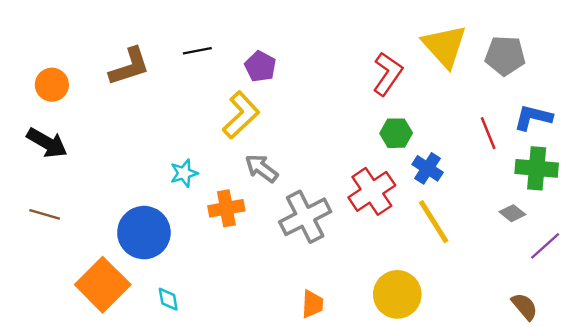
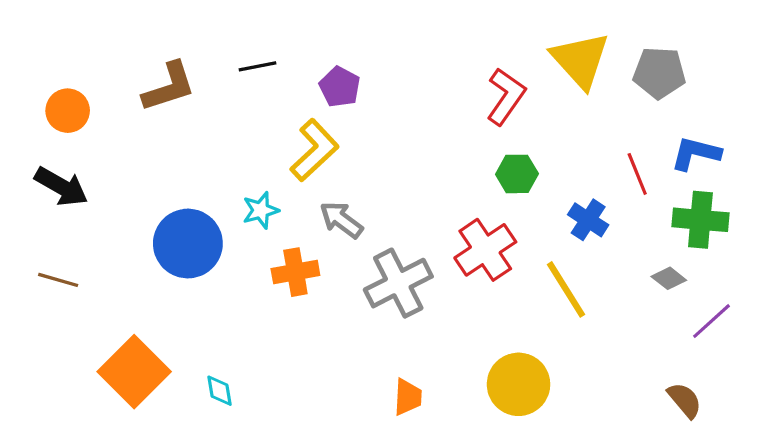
blue cross: (428, 168) -> (588, 220), moved
cyan star: (184, 173) -> (261, 210), moved
blue circle: (144, 233) -> (188, 244), moved

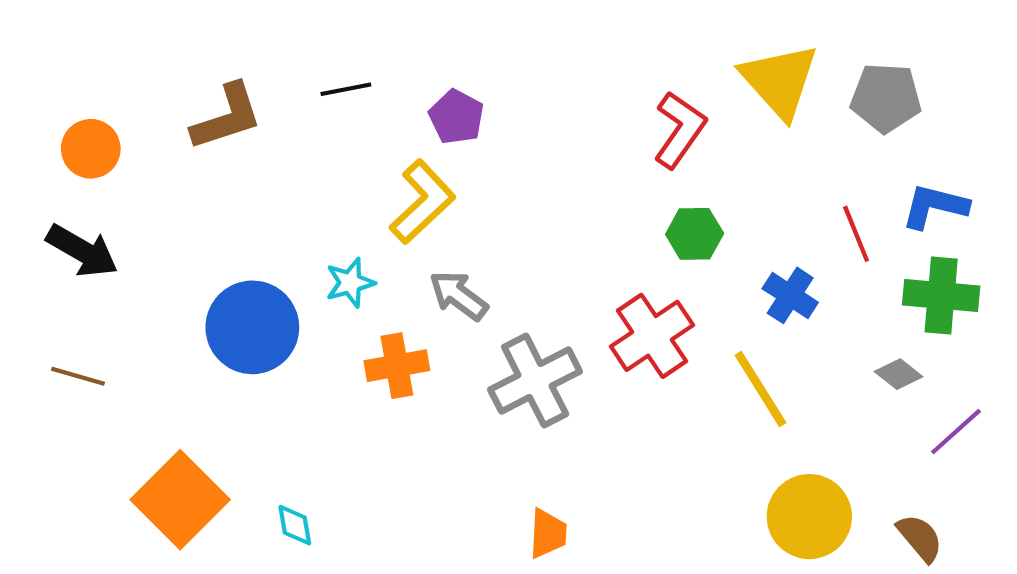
yellow circle: (519, 384) -> (809, 517), moved

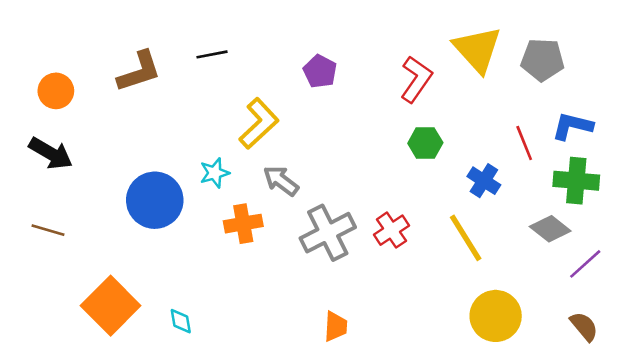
purple pentagon: (456, 117) -> (320, 71), moved
red cross: (652, 336) -> (392, 230), moved, size x0.7
gray diamond: (899, 374) -> (550, 229), size x1.4
brown semicircle: (920, 538) -> (584, 326), moved

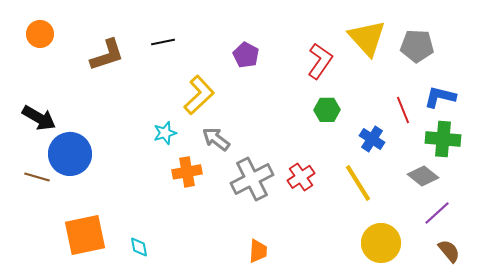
orange circle: (56, 91) -> (40, 34), moved
blue circle: (155, 200) -> (70, 154), moved
purple line: (585, 264) -> (437, 213), moved
orange square: (111, 306) -> (85, 235), turned 33

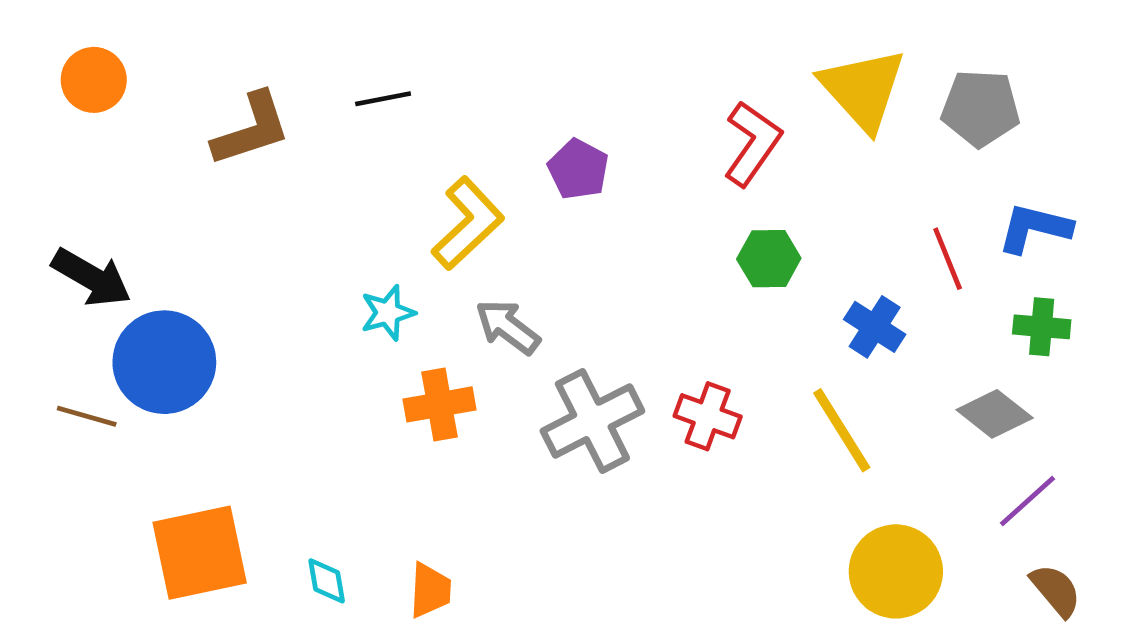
purple pentagon: (246, 55) -> (578, 169), moved
green cross: (443, 139) -> (1042, 327), size x0.7
red cross: (301, 177) -> (708, 416), turned -36
orange trapezoid: (258, 251) -> (430, 590), moved

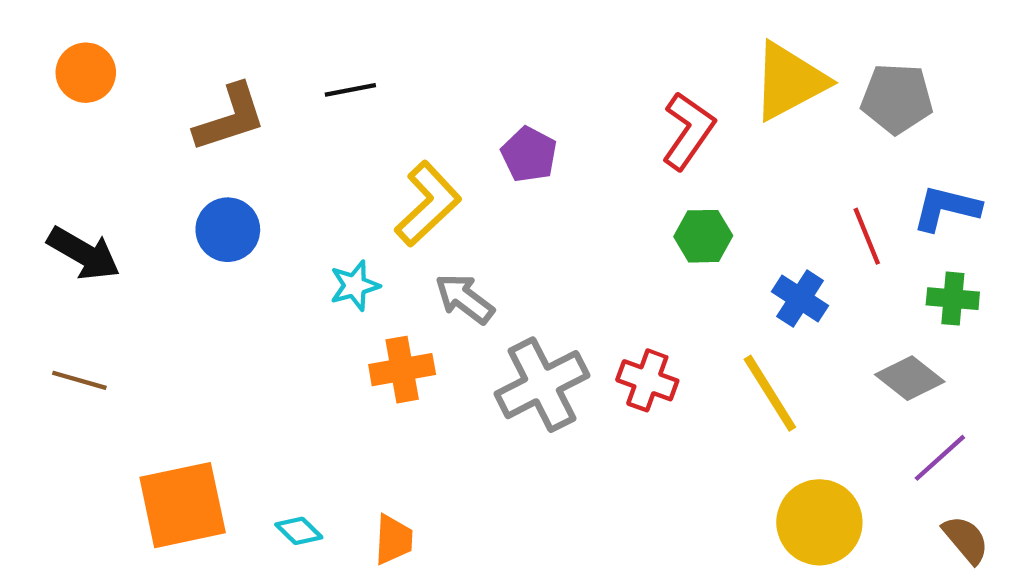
yellow triangle: (863, 89) -> (789, 81), turned 44
blue circle: (164, 362) -> (228, 230), moved, size x0.7
cyan diamond: (327, 581) -> (299, 531), turned -36

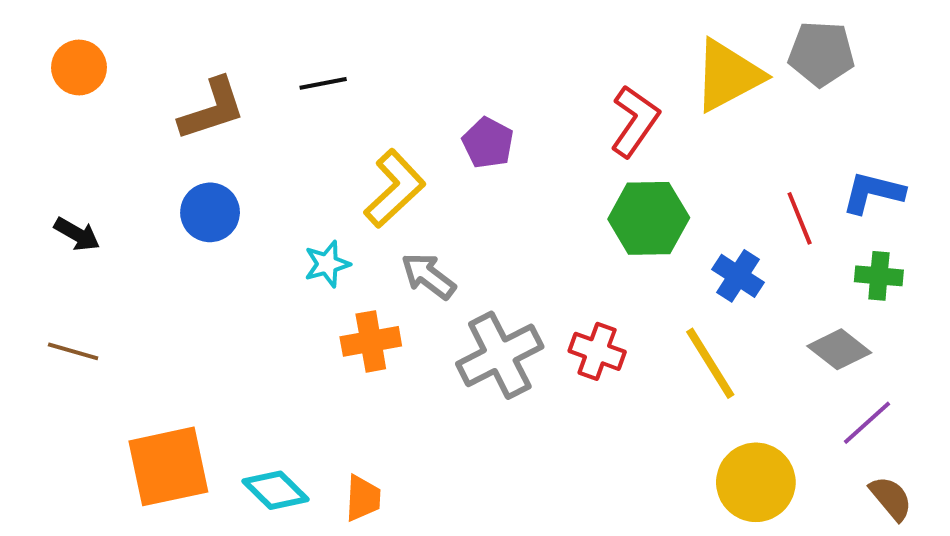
gray pentagon: (897, 98) -> (821, 54), moved
green hexagon: (703, 236) -> (649, 218), size x1.5
black arrow: (84, 253) -> (77, 234), size x0.7
cyan diamond: (299, 531) -> (276, 490), size x1.5

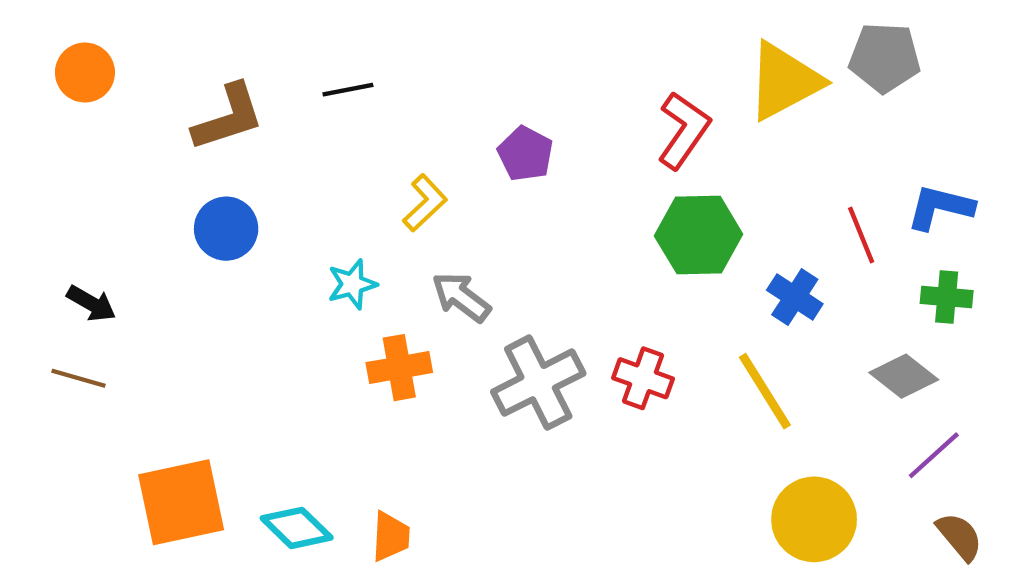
yellow L-shape: (395, 189) -> (425, 203), size x0.7
black arrow: (77, 234) -> (91, 303), moved

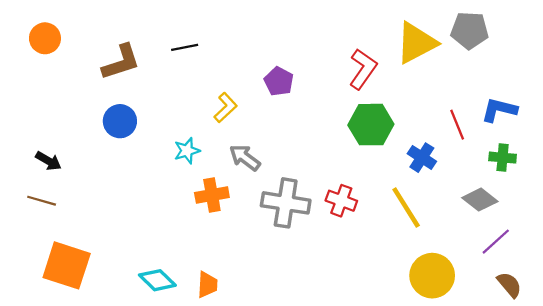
gray cross: (538, 383) -> (286, 203), turned 36
orange square: (181, 502) -> (67, 265), moved, turned 30

